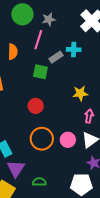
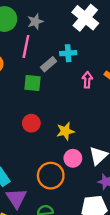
yellow star: (80, 93) -> (65, 131), moved
pink arrow: (89, 116) -> (87, 80), moved
orange circle: (42, 139) -> (51, 176), moved

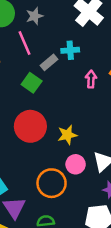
pink line: (26, 46) -> (24, 43), turned -35
green square: (32, 83) -> (32, 83), turned 30
red circle: (31, 123) -> (30, 126), size x1.6

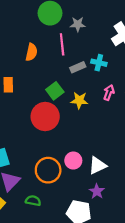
green square: (32, 83) -> (55, 91), moved
yellow star: (67, 135) -> (79, 100), moved

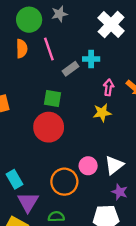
gray star: (78, 24) -> (59, 14), moved
orange semicircle: (31, 52) -> (22, 49), moved
green square: (55, 91) -> (52, 98), turned -30
yellow star: (79, 100) -> (102, 113), moved

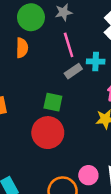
pink line: (49, 49) -> (69, 45), moved

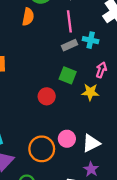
green square: (53, 102) -> (68, 75), moved
red circle: (48, 133) -> (47, 96), moved, size x0.6

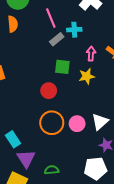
orange circle: (42, 149) -> (52, 123), moved

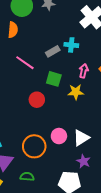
pink line: (51, 18) -> (25, 63), moved, turned -42
orange circle: (52, 123) -> (34, 146), moved

